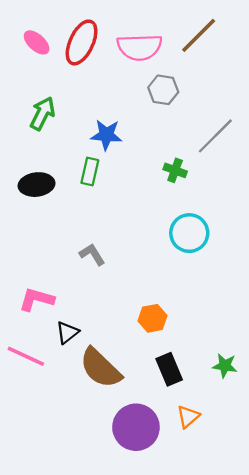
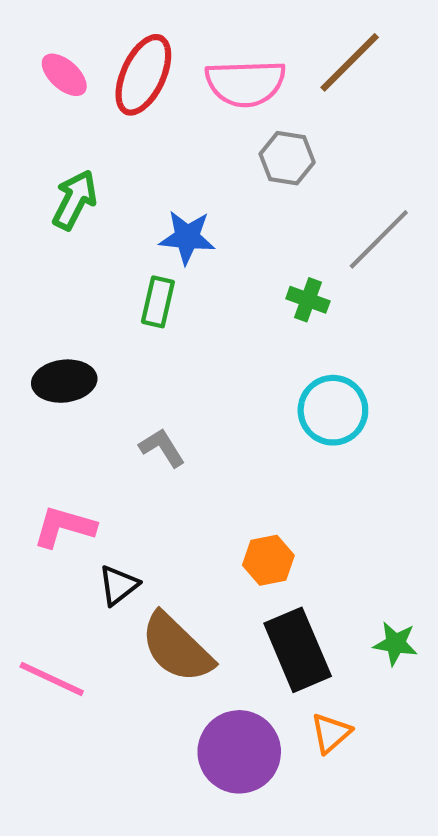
black ellipse: (37, 185) -> (64, 381), moved
pink line: (26, 356) -> (52, 679), moved
black rectangle: (169, 369) -> (298, 650), size x1.4

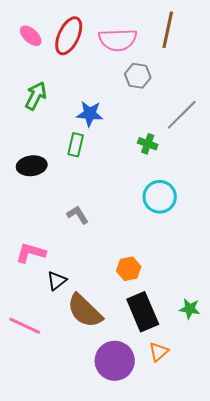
brown line: (350, 62) -> (168, 30), turned -33
black ellipse: (64, 381) -> (32, 166), moved

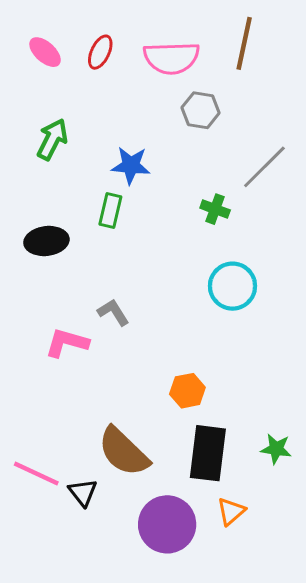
red ellipse: (69, 36) -> (100, 52), size x0.6
pink L-shape: (31, 253) -> (67, 343), moved
black triangle: (57, 281) -> (83, 492), moved, turned -30
black rectangle: (143, 312) -> (208, 453), turned 30

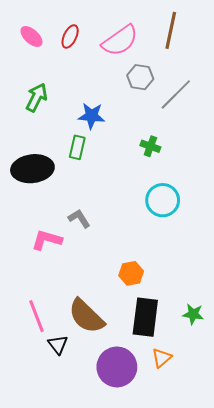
pink semicircle: (171, 58) -> (120, 41), turned -33
gray line: (264, 167) -> (176, 94), moved
black ellipse: (46, 241) -> (32, 169), size x1.4
pink line: (36, 474) -> (37, 316), moved, turned 44

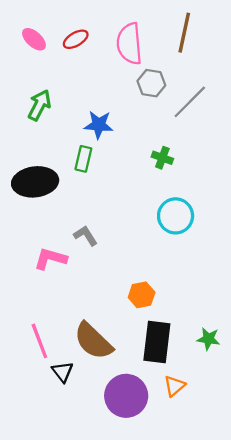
red ellipse: (70, 36) -> (76, 39), turned 35
pink semicircle: (120, 41) -> (129, 44), turned 120

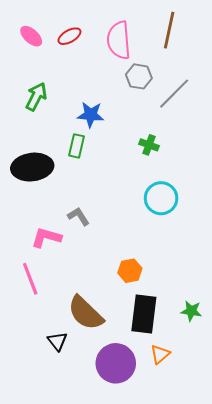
pink line: (39, 341) -> (30, 279), moved

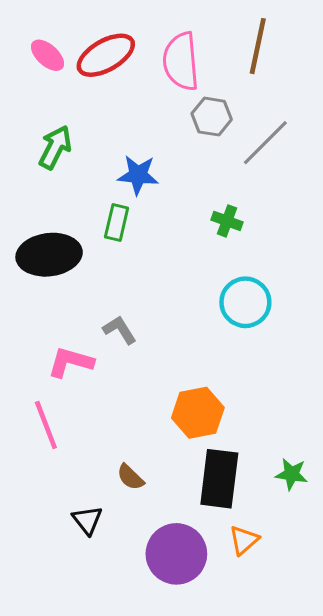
red ellipse: (69, 36) -> (106, 55), size x1.6
orange hexagon: (130, 271) -> (198, 413), size x1.4
brown semicircle: (86, 313) -> (130, 477), size x0.5

